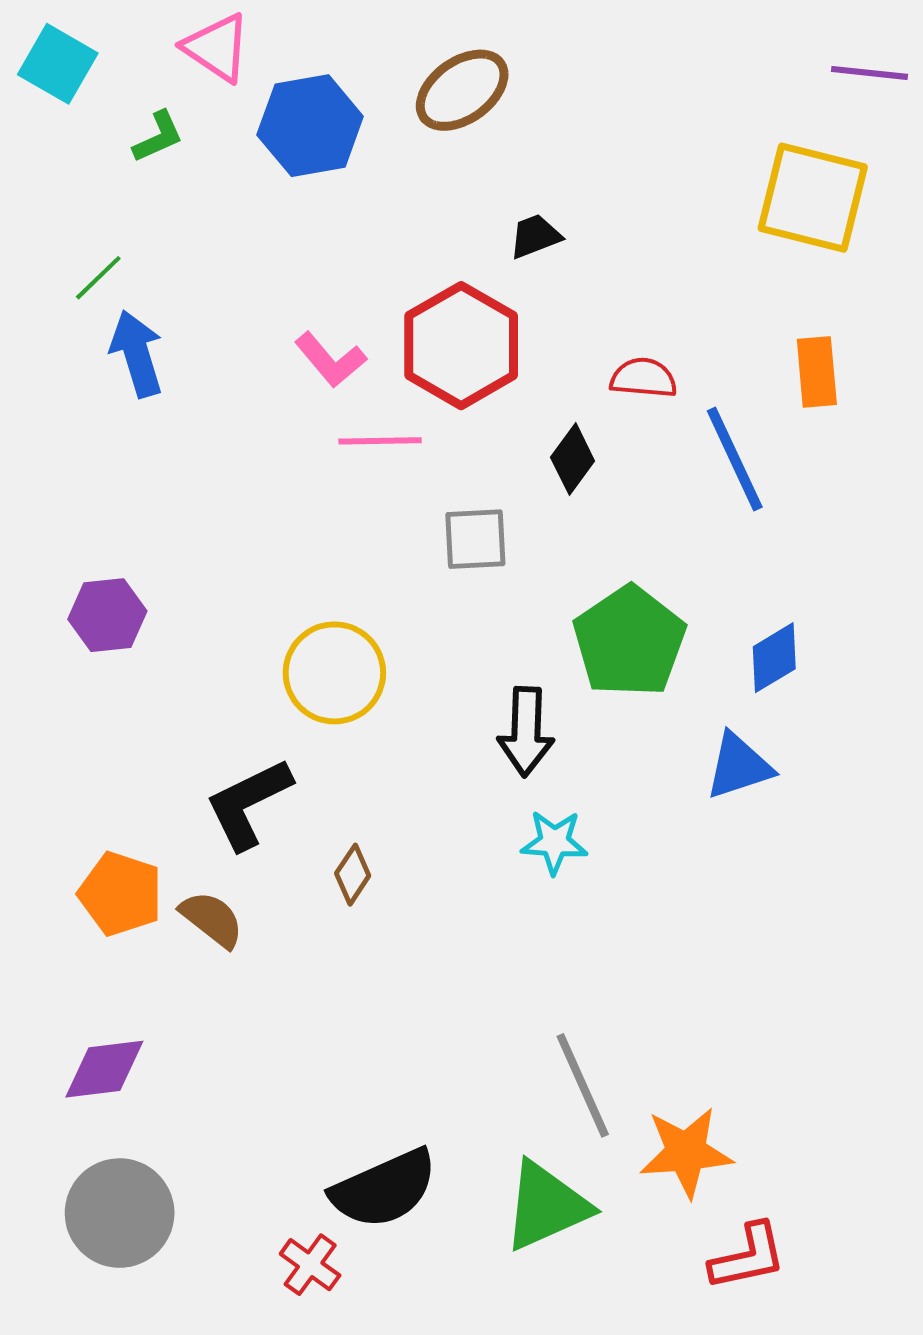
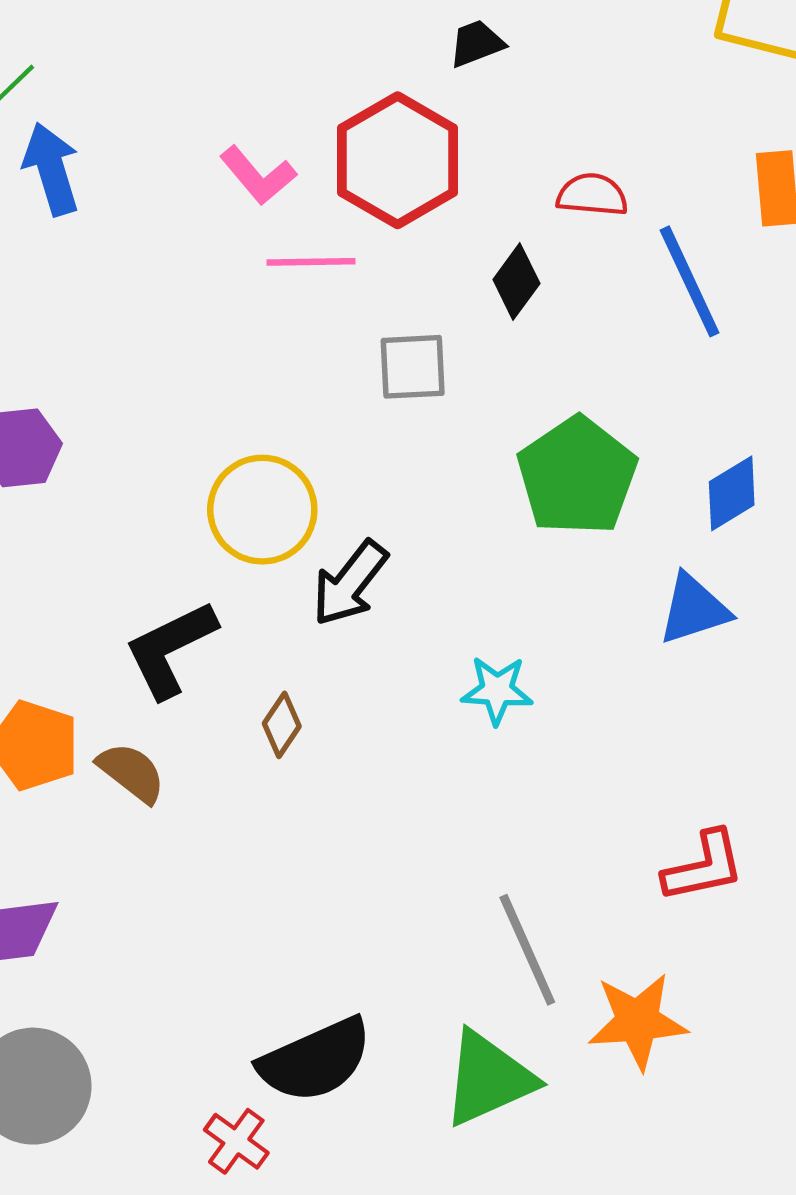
black arrow: (526, 732) -> (350, 583), moved, turned 36
red L-shape: (748, 1257) -> (704, 867), moved

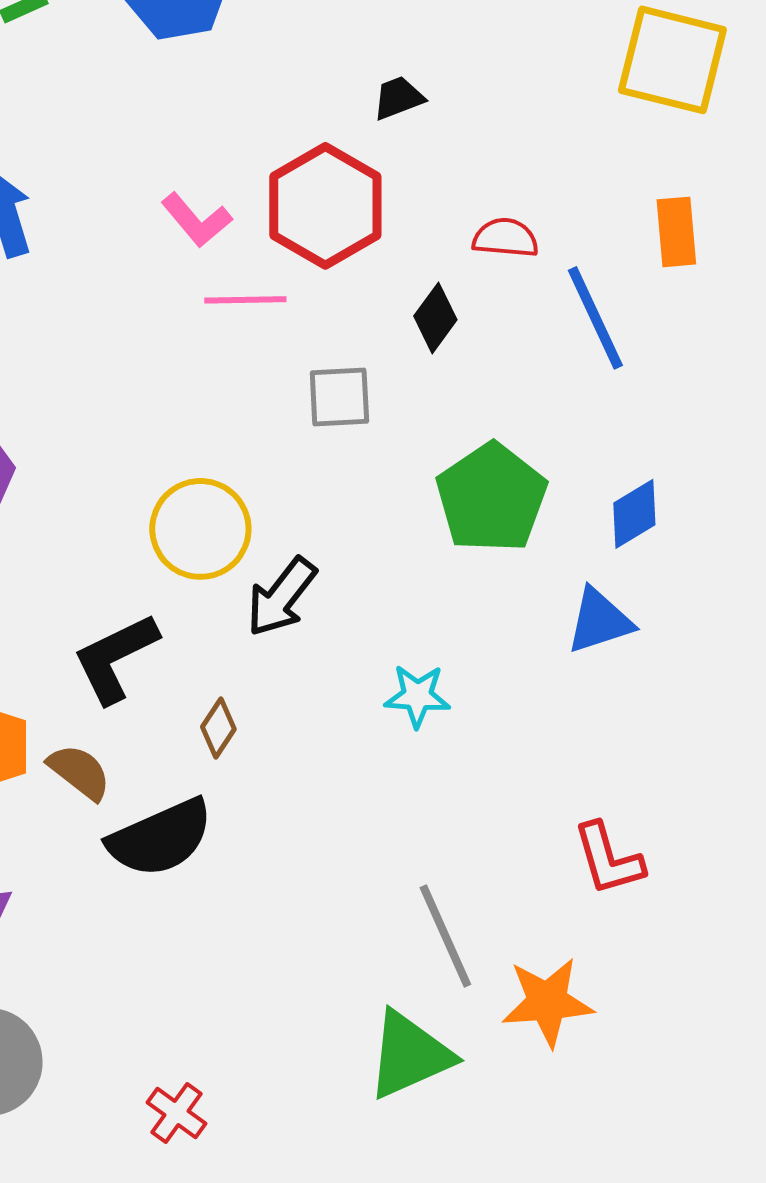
red L-shape: (704, 867) -> (608, 859), turned 86
black semicircle: (315, 1060) -> (160, 838), moved

